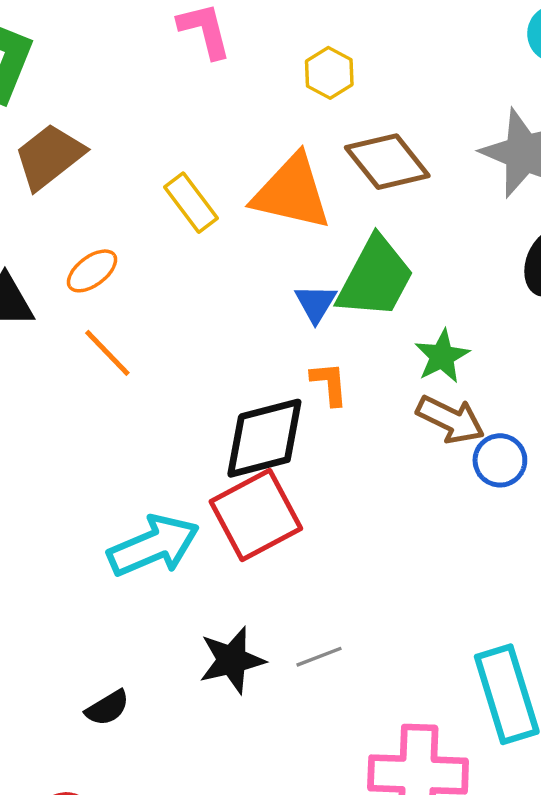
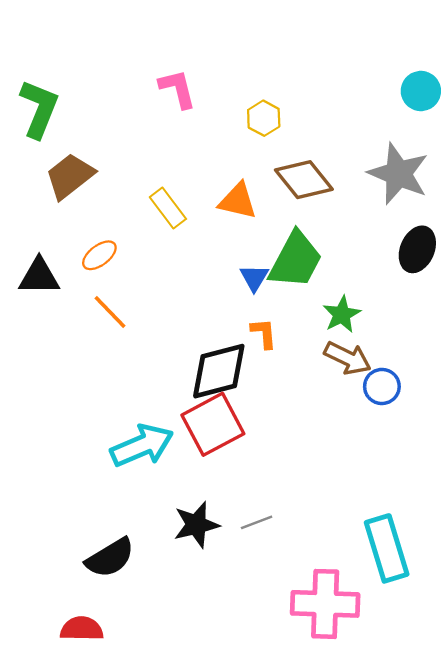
orange triangle: (292, 192) -> (238, 201), size x0.7
black semicircle: (107, 708) -> (110, 558), size x1.6

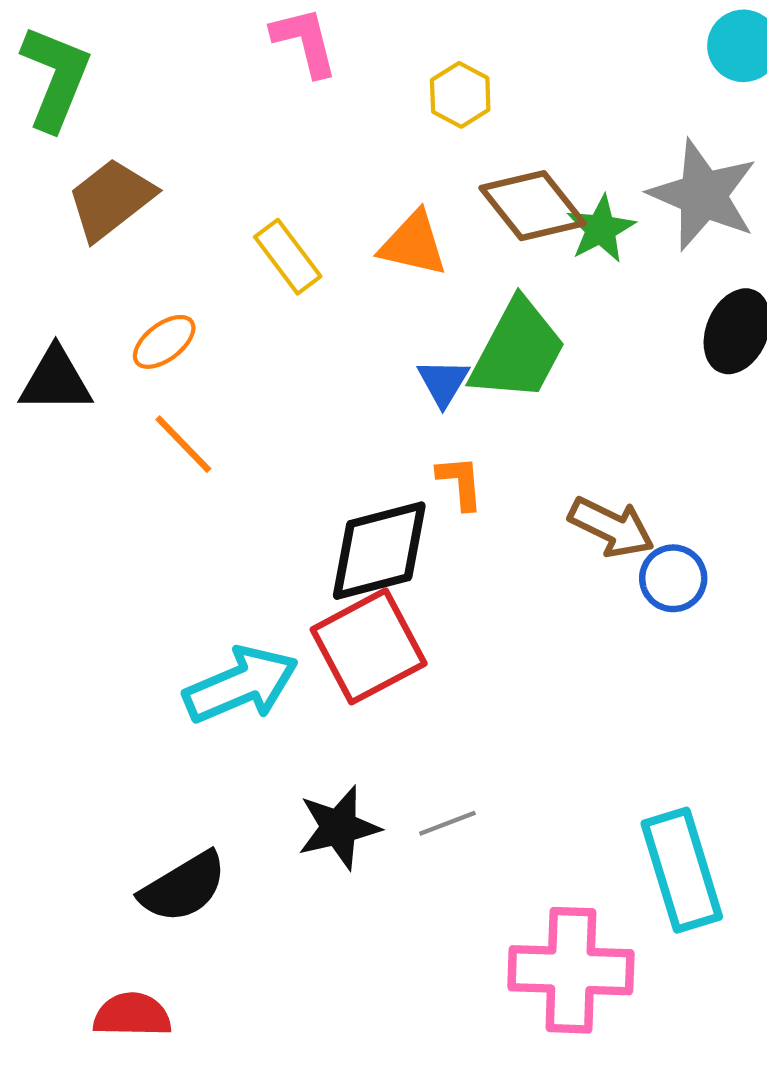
green star: (342, 314) -> (601, 229), moved

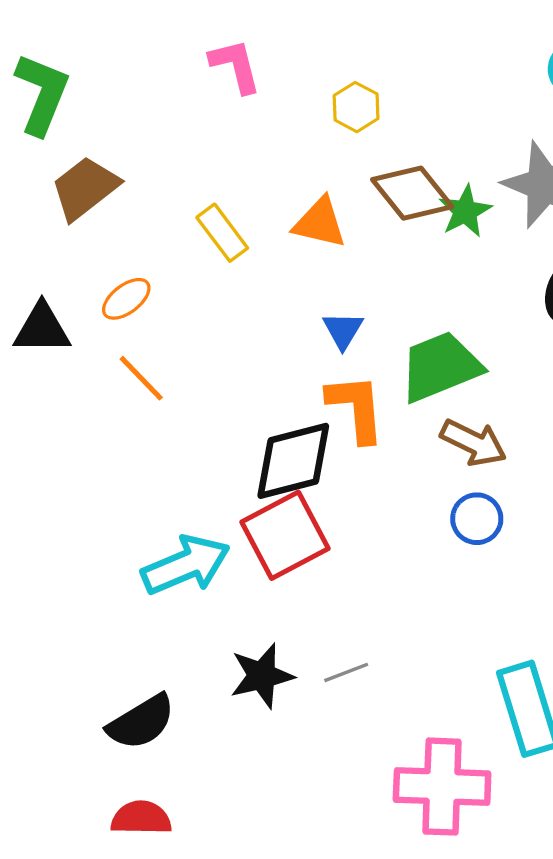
green trapezoid: (518, 350) -> (440, 367), moved, turned -140
orange L-shape: (460, 482) -> (356, 408), size x1.6
blue circle: (673, 578) -> (477, 519), moved
red semicircle: (132, 1015) -> (141, 818), moved

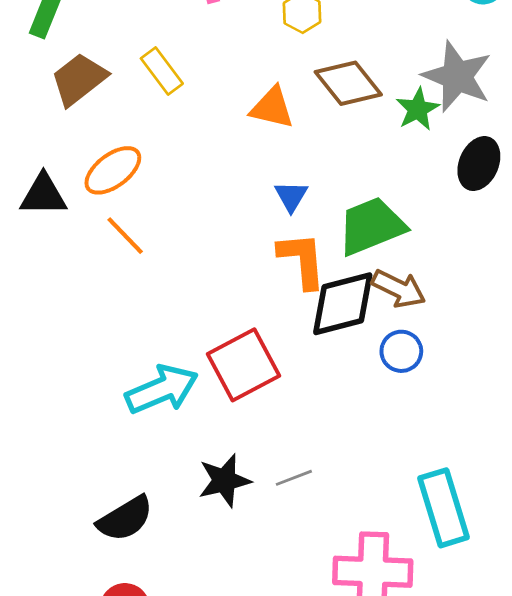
green star: (465, 211) -> (418, 109), moved
yellow rectangle: (222, 233) -> (162, 71), moved
orange ellipse: (126, 299) -> (113, 170), size x1.4
black diamond: (293, 461) -> (343, 304), moved

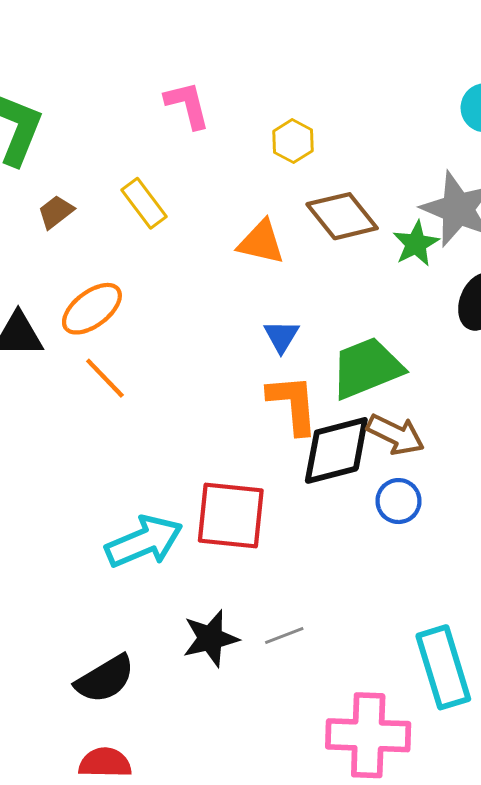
brown trapezoid: (79, 79) -> (56, 212), size x0.6
red square: (243, 365) -> (231, 516), turned 34

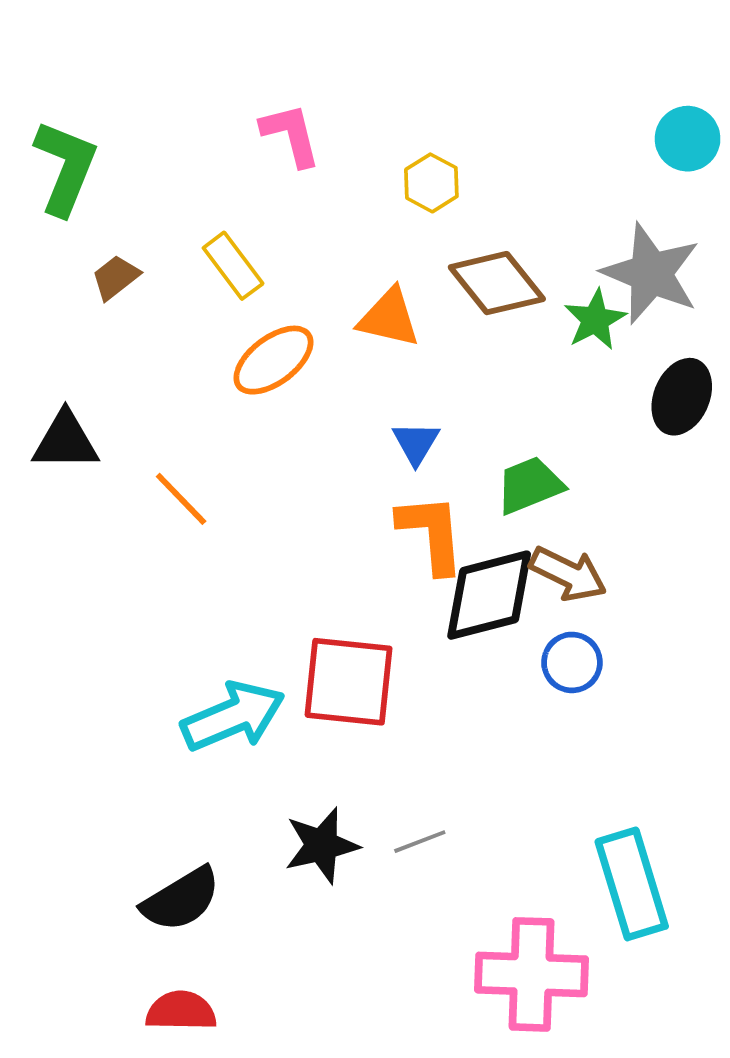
orange ellipse: (92, 309) -> (273, 360), moved
green trapezoid: (367, 368) -> (530, 485), size x0.7

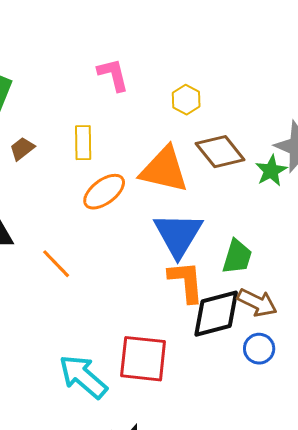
yellow rectangle: (233, 266) -> (83, 143), turned 36
orange triangle: (389, 318) -> (164, 170), size x1.5
blue triangle: (416, 443) -> (178, 235), size x2.0
green trapezoid: (530, 485) -> (237, 257), turned 129
cyan arrow: (233, 716) -> (83, 377), turned -116

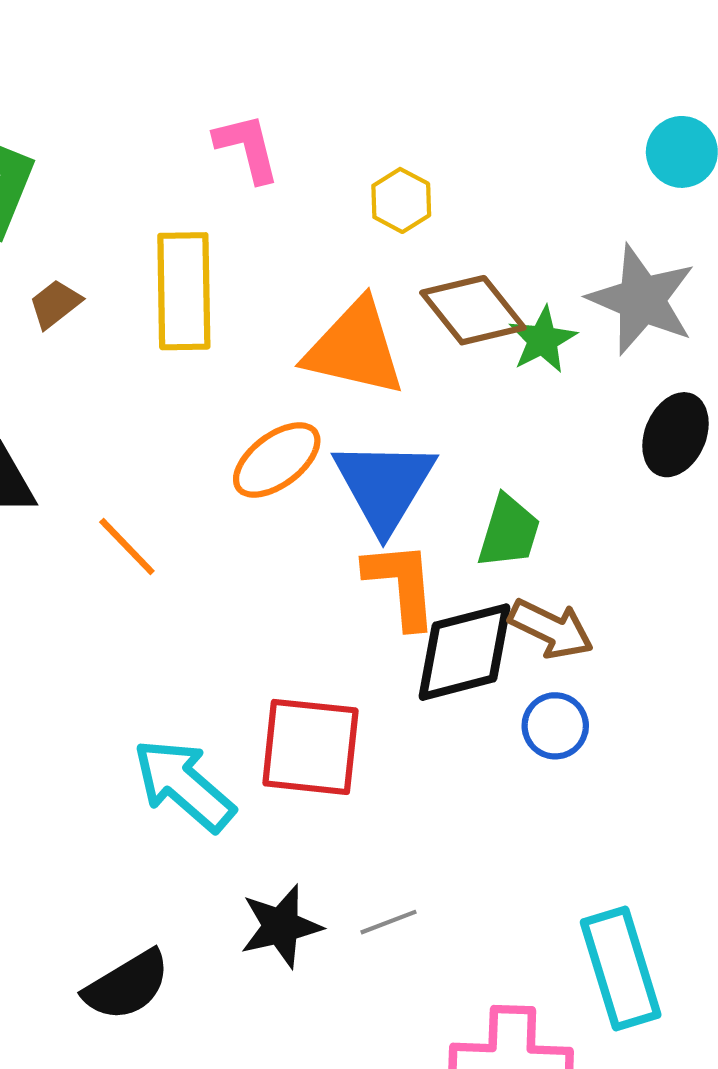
yellow rectangle: (83, 143) -> (184, 291), size x1.6
green star: (271, 171) -> (543, 340), moved
orange ellipse: (104, 192) -> (277, 460), moved

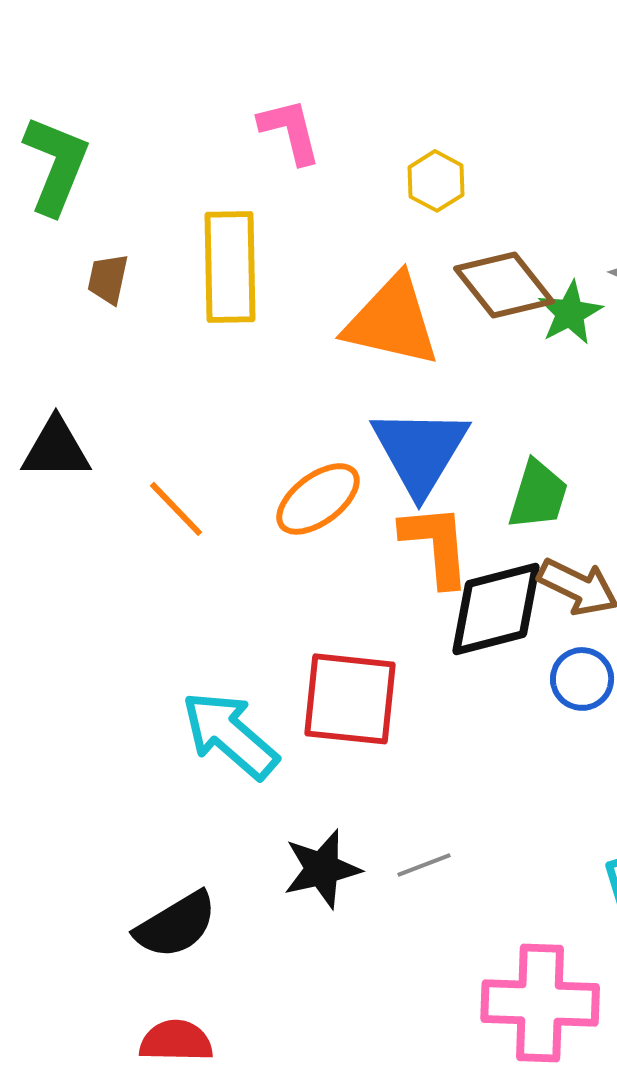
brown trapezoid: (55, 304) -> (108, 279), turned -40
orange ellipse: (277, 460) -> (318, 499), moved

